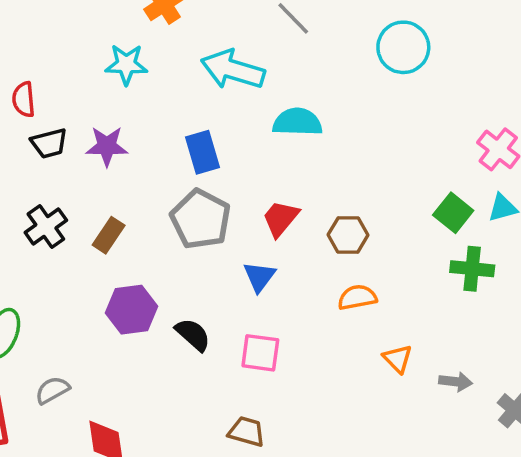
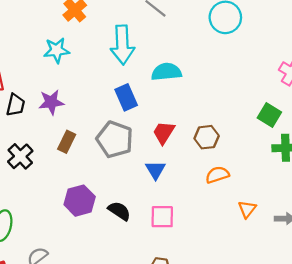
cyan arrow: (233, 70) -> (122, 45), turned -102
black trapezoid: (49, 143) -> (16, 105), turned -55
blue rectangle: (202, 152) -> (126, 97), moved
brown rectangle: (109, 235) -> (67, 142), moved
orange triangle: (398, 359) -> (247, 209), turned 30

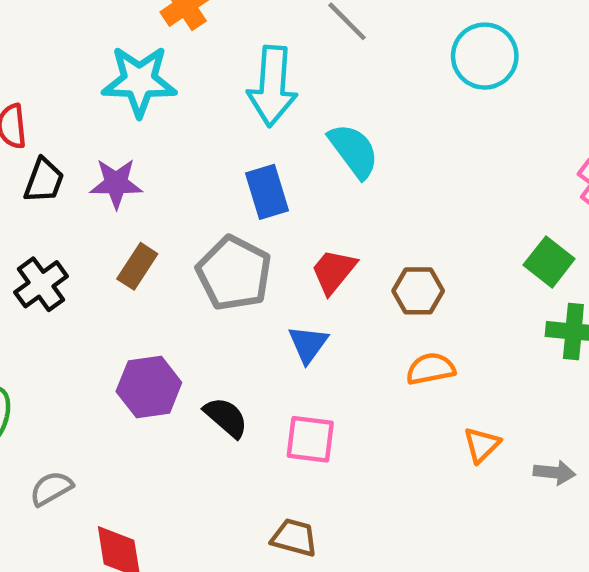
cyan star: (57, 50) -> (139, 81), size x1.4
cyan semicircle: (166, 72) -> (354, 151), turned 52

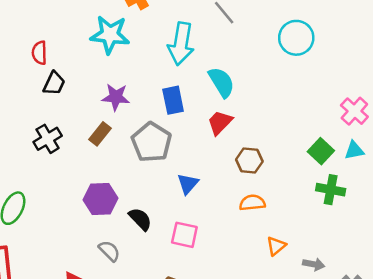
purple star: (116, 183) -> (116, 97), moved
red trapezoid: (334, 271) -> (220, 123), moved
gray semicircle: (51, 488) -> (109, 251), moved, turned 70

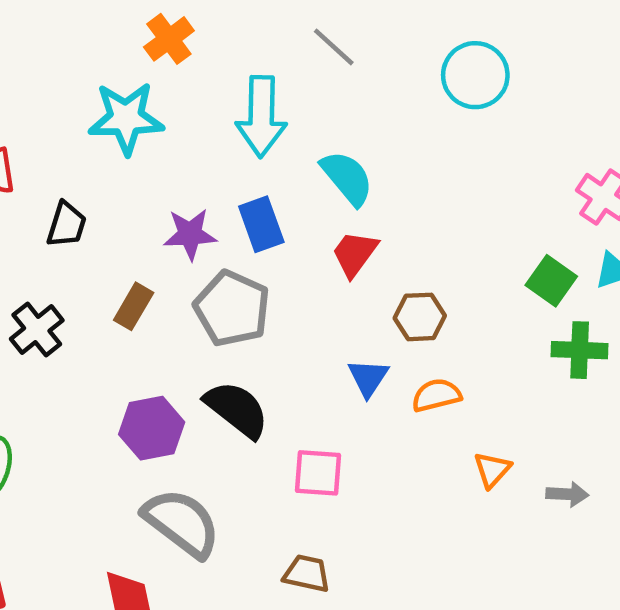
black trapezoid: (54, 83) -> (66, 225), moved
purple star: (116, 97) -> (190, 234), moved
blue triangle: (188, 184) -> (368, 378), moved
black semicircle: (140, 219) -> (237, 409), moved, size x1.4
gray semicircle: (109, 251) -> (182, 523), size x1.8

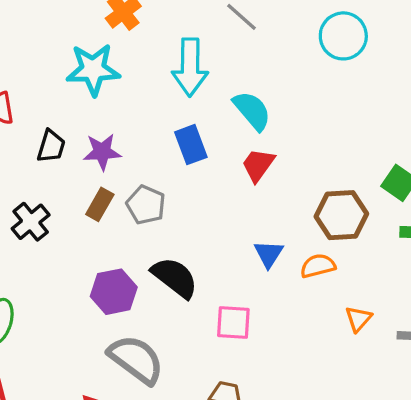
purple star: (190, 234) -> (102, 152), moved
gray pentagon: (232, 308) -> (146, 205), moved, size x0.7
brown hexagon: (420, 317) -> (341, 215), moved, size x1.4

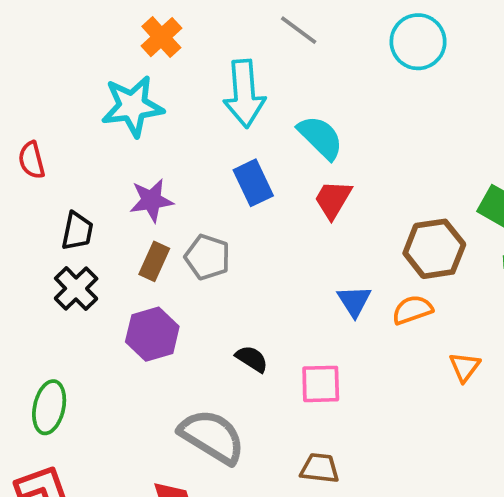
black trapezoid: (51, 146) -> (77, 231), moved
black semicircle: (175, 277) -> (252, 359), moved, size x0.6
purple hexagon: (114, 292) -> (152, 334), moved

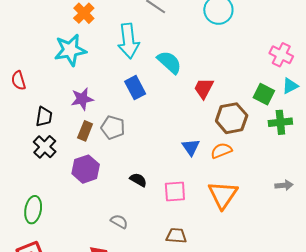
red trapezoid: (333, 199) -> (204, 88), moved
orange triangle: (465, 367) -> (223, 195), moved, size x1.8
gray semicircle: (212, 436) -> (119, 221), size x0.5

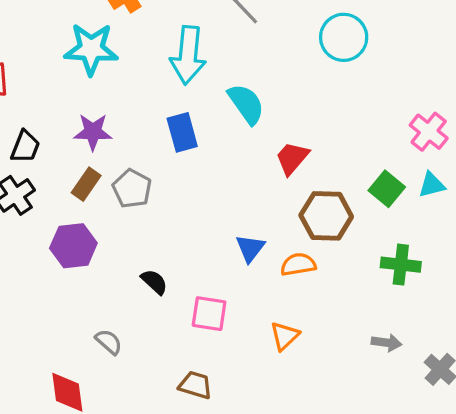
green cross: (280, 122) -> (401, 265), moved
orange triangle: (223, 195) -> (285, 336), size x0.6

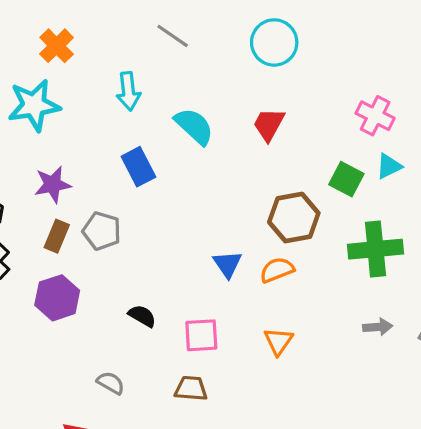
cyan arrow: (188, 55) -> (128, 91), size x0.7
red trapezoid: (292, 158) -> (269, 124), moved
green cross: (401, 265) -> (375, 249), size x1.4
brown trapezoid: (195, 385) -> (191, 389), moved

